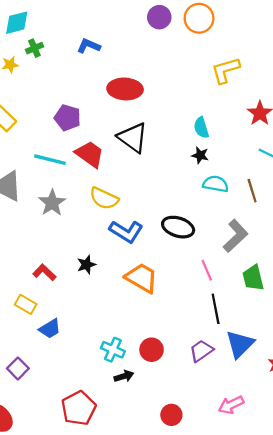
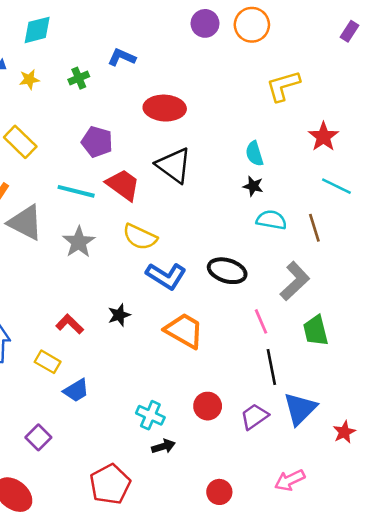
green cross: (34, 48) -> (79, 78), moved
red circle: (152, 350) -> (208, 406), moved

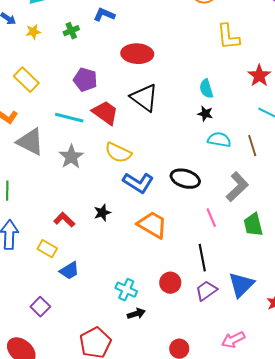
yellow L-shape: (283, 86) -> (228, 37), turned -80
black line: (271, 367) -> (202, 258), moved

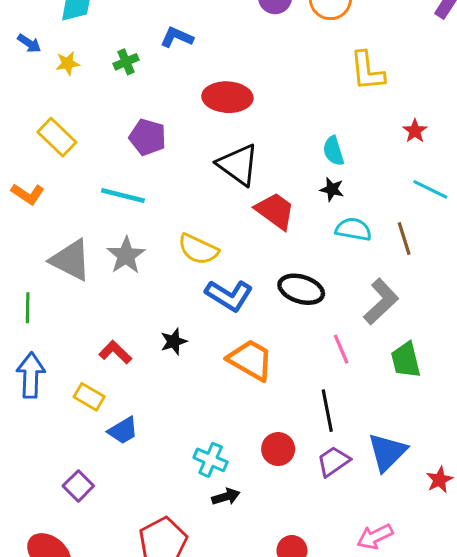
red star: (259, 76) -> (415, 131), size x0.7
red trapezoid: (105, 113) -> (275, 211), moved
gray triangle: (30, 142) -> (71, 260), moved

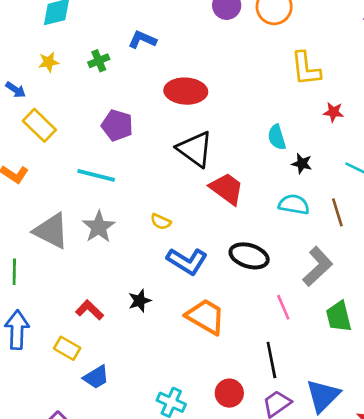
blue arrow: (29, 43) -> (16, 90), moved
red star: (415, 131) -> (333, 112), moved, turned -30
black star: (332, 189) -> (302, 164), moved
yellow semicircle: (198, 249) -> (161, 222), size x0.6

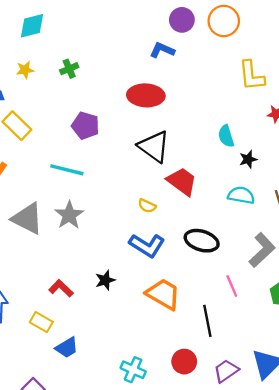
blue L-shape: (142, 40) -> (162, 50), moved
black star: (302, 164) -> (248, 159), turned -30
yellow semicircle: (161, 222) -> (147, 206), moved
black line: (271, 360) -> (207, 321), moved

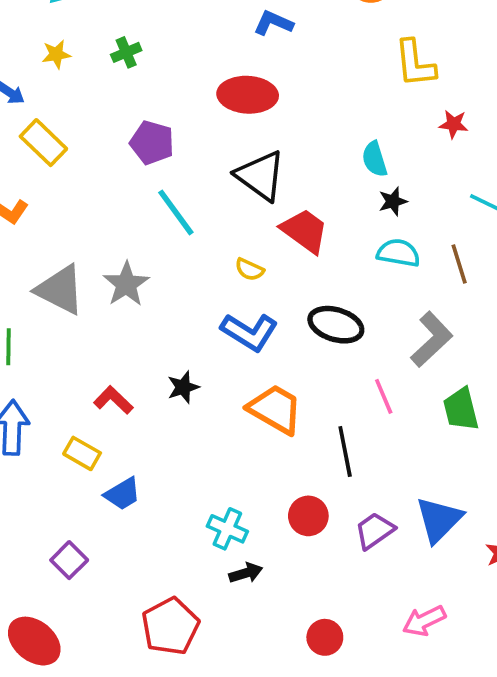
black star: (248, 159) -> (393, 201), moved
cyan line: (67, 170) -> (176, 212), moved, turned 40

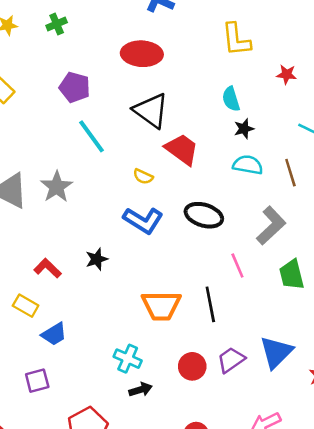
yellow L-shape: (415, 63) -> (236, 40), moved
orange trapezoid: (275, 409) -> (161, 306), moved, turned 150
red circle: (308, 516) -> (192, 366), moved
purple square: (69, 560) -> (37, 381), moved, turned 30

